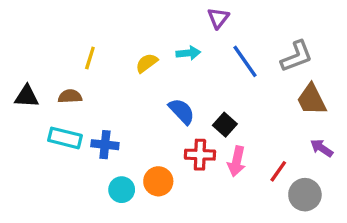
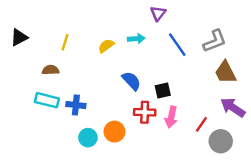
black triangle: (27, 96) -> (19, 37), moved, turned -30
black square: (225, 125) -> (163, 91), turned 35
purple arrow: (322, 148) -> (233, 107), size x1.5

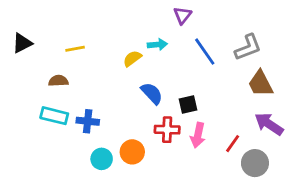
yellow line: (65, 42) -> (75, 49), turned 63
yellow semicircle: (106, 46) -> (132, 59), moved

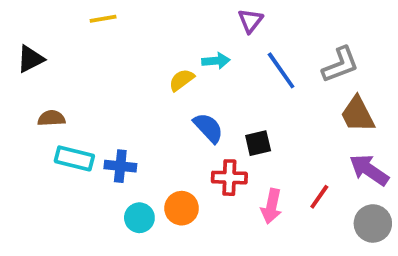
yellow line: (75, 49) -> (103, 19), moved
brown semicircle: (58, 81) -> (51, 118), moved
pink arrow: (198, 135) -> (271, 206), moved
gray circle: (255, 163) -> (373, 223), moved

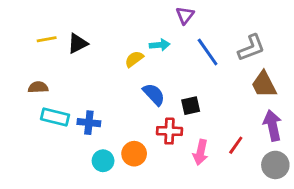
yellow line: (103, 19) -> (47, 39), moved
black triangle: (30, 59) -> (78, 44), moved
purple arrow: (369, 170) -> (273, 125), turned 44

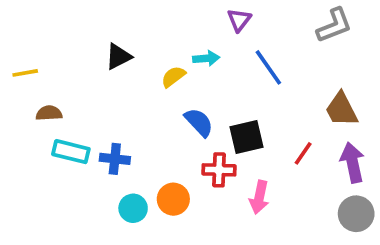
yellow line: (47, 39) -> (25, 73), moved
black triangle: (78, 44) -> (118, 56), moved
gray L-shape: (251, 48) -> (334, 25), moved
black square: (191, 106) -> (246, 137), size x1.4
red line: (236, 145) -> (303, 153), moved

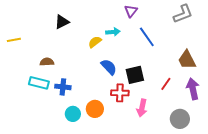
black triangle: (118, 56) -> (62, 22), moved
brown semicircle: (49, 113) -> (47, 62), moved
gray circle: (356, 214) -> (180, 119), moved

